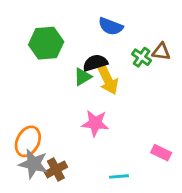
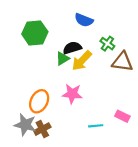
brown triangle: (161, 52) -> (122, 62), moved, size x1.5
yellow arrow: (108, 80) -> (82, 61), turned 70
orange ellipse: (28, 141) -> (39, 101), moved
cyan line: (119, 176) -> (96, 126), moved

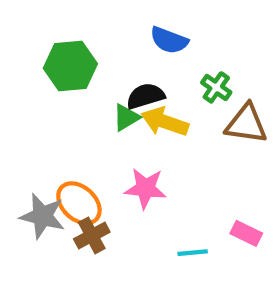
yellow arrow: (82, 61) -> (165, 122), turned 65
orange ellipse: (39, 101) -> (79, 203), turned -75
gray star: (25, 125) -> (42, 216), moved
brown cross: (42, 129) -> (92, 235), moved

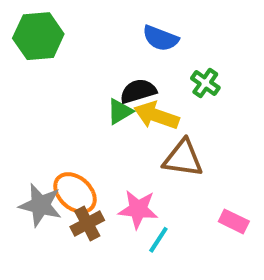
green hexagon: (70, 66) -> (38, 36), moved
brown triangle: (246, 124) -> (183, 158), moved
pink star: (145, 188) -> (138, 209), moved
cyan line: (193, 253) -> (158, 240), moved, turned -52

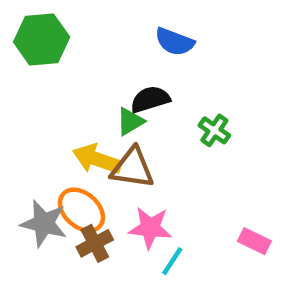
green cross: (205, 83) -> (214, 130), moved
yellow arrow: (156, 116) -> (97, 159), moved
brown triangle: (183, 158) -> (132, 168), moved

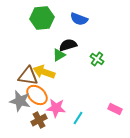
green hexagon: (42, 39) -> (42, 18), moved
brown triangle: (132, 168) -> (28, 76), moved
pink star: (150, 228) -> (56, 108), moved
brown cross: (95, 243) -> (39, 120), moved

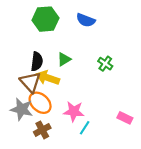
black semicircle: (68, 45) -> (37, 61), moved, turned 114
brown triangle: (28, 76) -> (30, 82), turned 40
pink star: (56, 108) -> (74, 111), moved

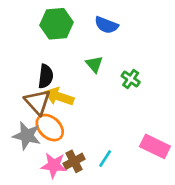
green triangle: (64, 59) -> (94, 64), moved, turned -40
pink star: (74, 111) -> (54, 165), moved
pink rectangle: (125, 118) -> (155, 146), size x1.5
brown cross: (42, 130) -> (74, 161), moved

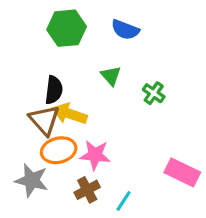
orange ellipse: (50, 128) -> (59, 150), turned -56
gray star: (27, 136) -> (32, 180), moved
cyan line: (105, 159) -> (124, 201), moved
pink star: (54, 165) -> (95, 155), moved

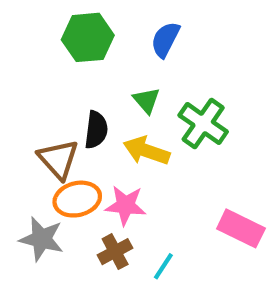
blue semicircle: (125, 30) -> (165, 40), turned 96
black semicircle: (54, 90) -> (96, 130), moved
green cross: (154, 93) -> (203, 124), size x1.6
yellow arrow: (70, 114) -> (146, 151), moved

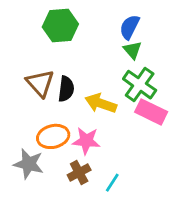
blue semicircle: (165, 40) -> (130, 27), moved
green triangle: (146, 100) -> (132, 50), moved
brown triangle: (58, 159) -> (40, 83), moved
pink rectangle: (241, 228) -> (151, 112), moved

